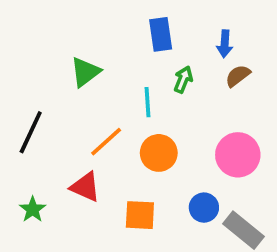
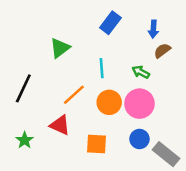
blue rectangle: (161, 34) -> (110, 23), turned 45
green arrow: (183, 80) -> (141, 72), moved, turned -84
pink circle: (238, 155) -> (139, 104), moved

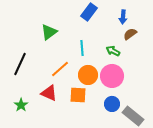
orange square: (97, 144) -> (78, 95), moved

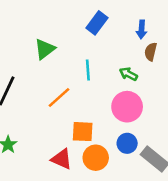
brown semicircle: (130, 34) -> (151, 52), turned -40
orange circle: (88, 75) -> (96, 158), moved
red triangle: (49, 93) -> (62, 159), moved

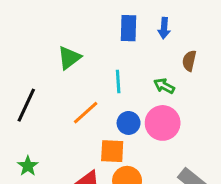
blue rectangle: (97, 23) -> (129, 28), turned -35
blue arrow: (141, 29) -> (164, 28), moved
blue circle: (127, 143) -> (129, 123), moved

